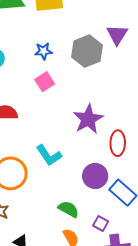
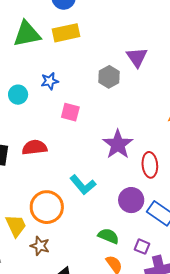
blue star: (43, 51) -> (50, 81), moved
gray hexagon: (87, 51) -> (109, 77), size x0.7
pink square: (45, 82) -> (70, 112), turned -36

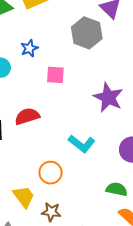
gray hexagon: (109, 77) -> (87, 33), size x1.4
orange circle: (47, 207) -> (51, 173), size x0.7

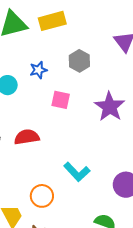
gray hexagon: (87, 33) -> (79, 61), moved, size x0.7
purple star: (108, 97) -> (110, 107), moved

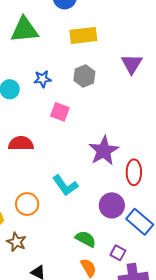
yellow rectangle: (52, 21) -> (83, 35), moved
purple star: (110, 107) -> (104, 151), moved

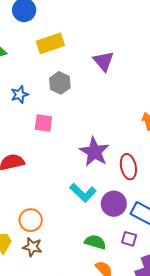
cyan L-shape: (65, 185) -> (83, 193), moved
brown star: (16, 242) -> (32, 247), moved
purple square: (118, 253) -> (129, 239), moved

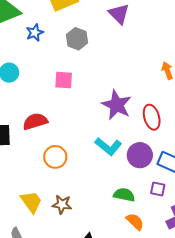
blue star: (20, 95) -> (35, 33), moved
orange circle: (31, 220) -> (55, 157), moved

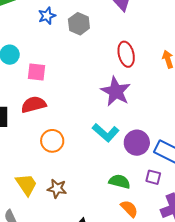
blue star: (35, 33) -> (47, 16), moved
pink square: (64, 80) -> (36, 72), moved
red ellipse: (152, 117) -> (126, 54), moved

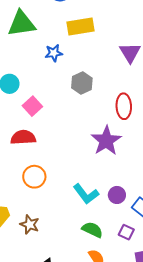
gray hexagon: (79, 24) -> (82, 83), moved
pink square: (36, 72) -> (32, 106), turned 30
cyan L-shape: (106, 133) -> (86, 194), moved
purple circle: (137, 143) -> (117, 195), size x0.7

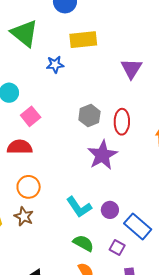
green triangle: (21, 24) -> (24, 33), turned 44
gray hexagon: (82, 83) -> (89, 116), moved
brown star: (30, 224) -> (24, 217), moved

